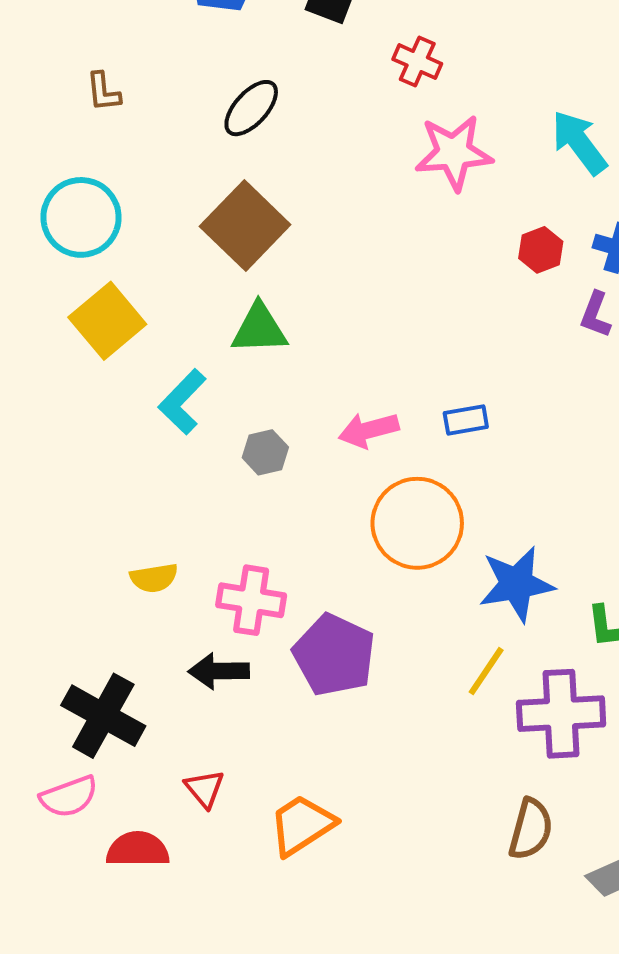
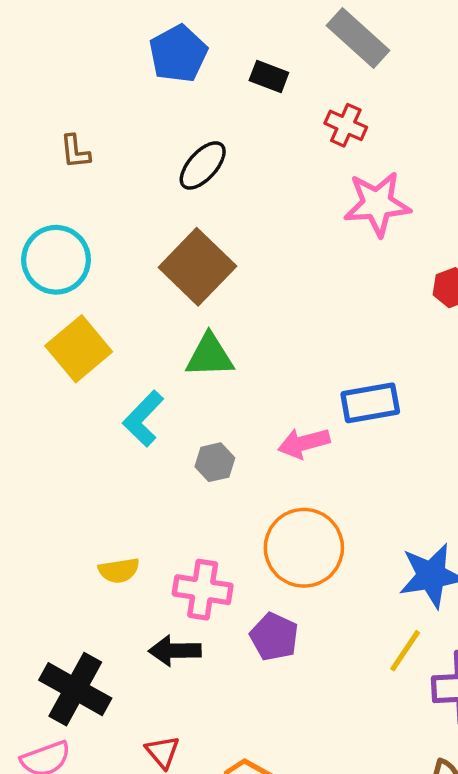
blue rectangle: (466, 420) -> (370, 403), moved, size x1.5
orange circle: (417, 523) -> (304, 548), moved
purple pentagon: (334, 655) -> (274, 637), size x0.7

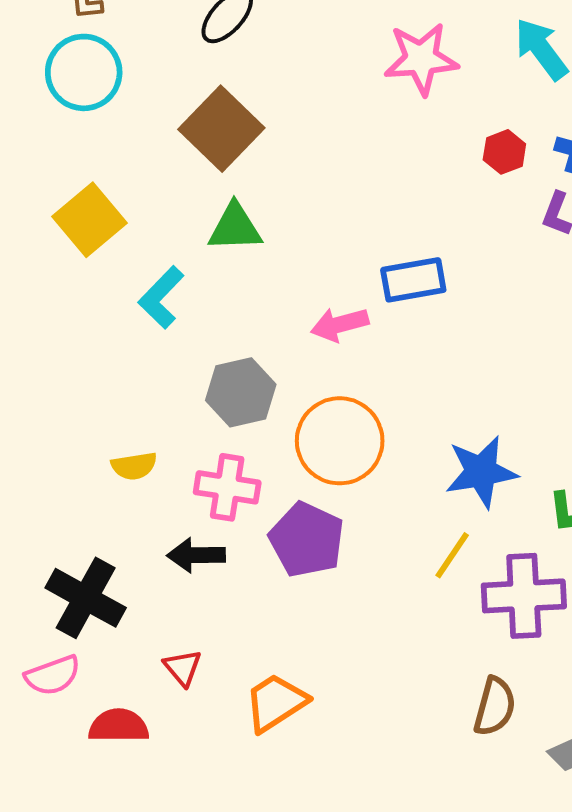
cyan circle: (56, 260) -> (84, 72), moved
gray hexagon: (215, 462) -> (241, 392), moved, size x1.6
purple pentagon: (274, 637) -> (307, 540), size x1.4

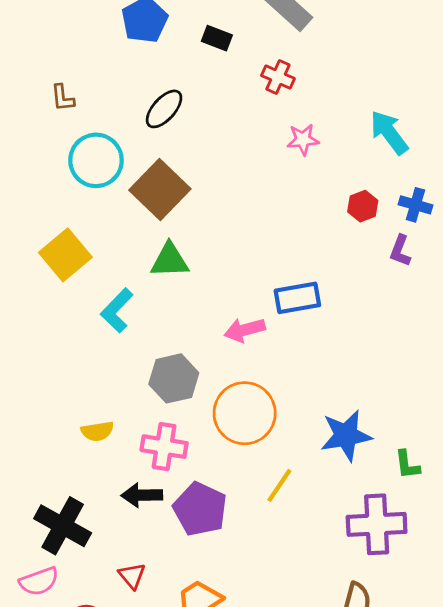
pink star: (421, 59) -> (303, 140), size x0.6
cyan circle: (84, 72) -> (96, 160), moved
purple pentagon: (307, 540) -> (200, 509), moved
yellow line: (452, 555) -> (279, 485), moved

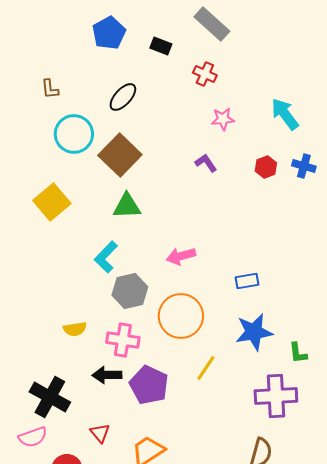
purple L-shape: (400, 251) -> (206, 163), moved, turned 125
blue rectangle: (297, 298) -> (247, 281), moved, size x0.7
cyan L-shape: (117, 310) -> (106, 257), moved

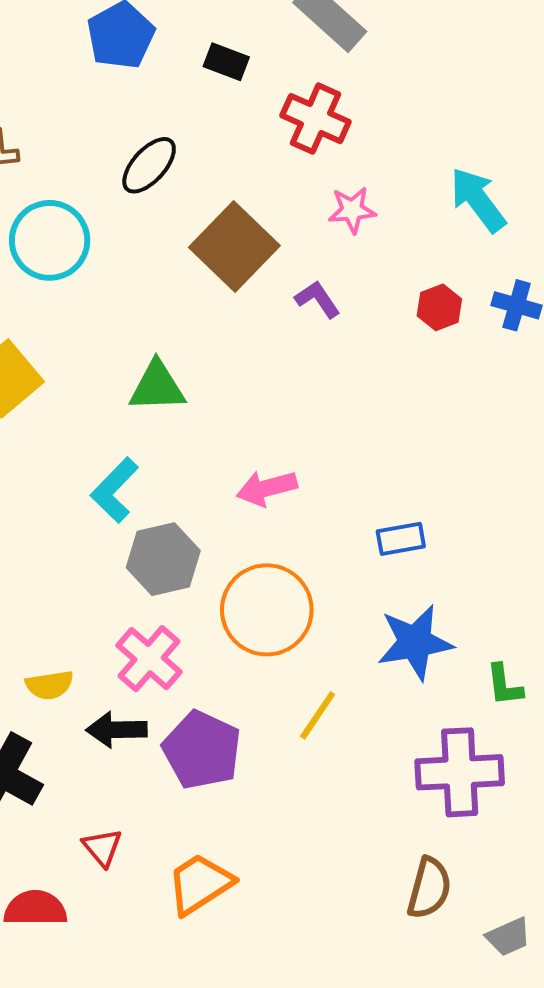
red cross: (205, 74) -> (316, 119), size x1.4
brown square: (120, 155) -> (234, 246), moved
yellow semicircle: (75, 329) -> (50, 685), moved
pink cross: (123, 340) -> (149, 659), turned 32

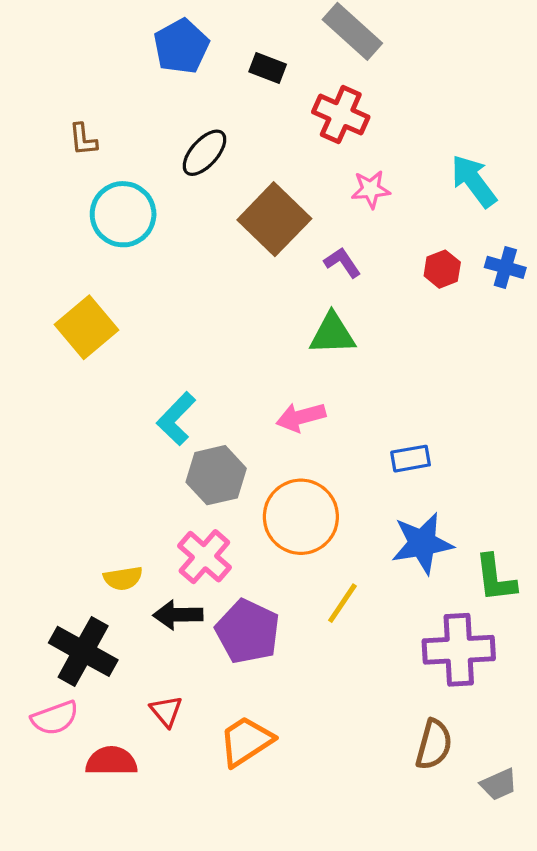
green triangle: (157, 387) -> (332, 334), moved
green L-shape: (504, 685) -> (495, 578), size x1.4

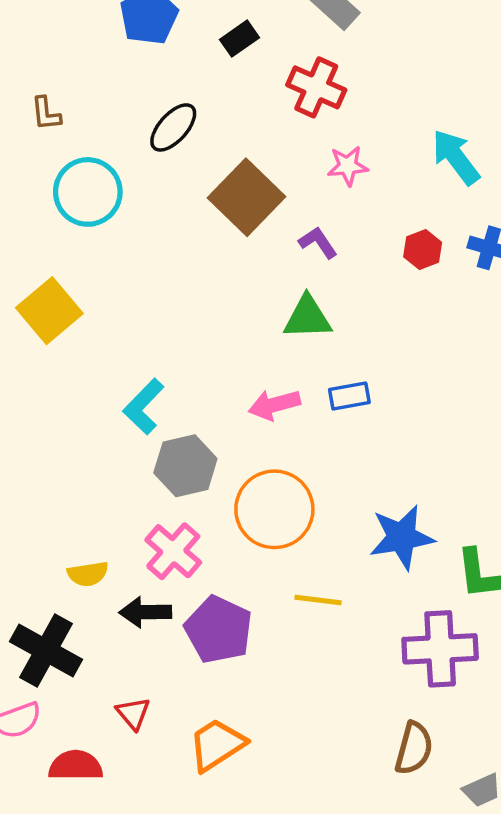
black rectangle: (268, 68) -> (240, 39), turned -56
blue rectangle: (411, 459) -> (349, 396), moved
yellow line: (342, 603) -> (318, 600), turned 63

